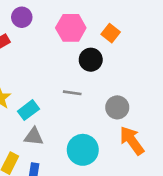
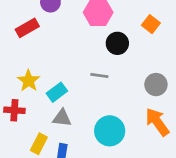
orange square: (111, 33) -> (151, 24), moved
gray circle: (117, 107) -> (156, 85), moved

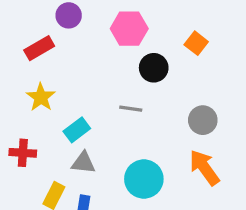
yellow star: (29, 81) -> (41, 97), moved

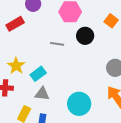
yellow star: (41, 97) -> (16, 66), moved
gray line: (131, 109) -> (57, 44), moved

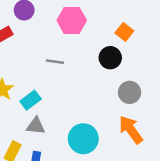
black circle: (85, 36) -> (110, 58), moved

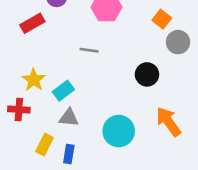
black circle: (110, 58) -> (147, 74), moved
gray circle: (130, 92) -> (178, 42), moved

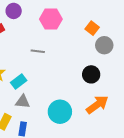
black circle: (147, 74) -> (91, 74), moved
orange arrow: (169, 122) -> (97, 105), turned 90

